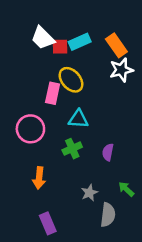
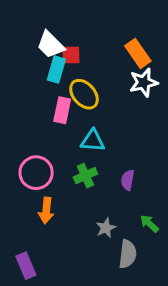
cyan rectangle: (80, 42) -> (56, 69), moved, turned -50
pink circle: (30, 129) -> (36, 173), moved
purple rectangle: (48, 223) -> (26, 266), moved

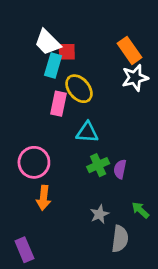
green cross: (85, 176) -> (98, 165), moved

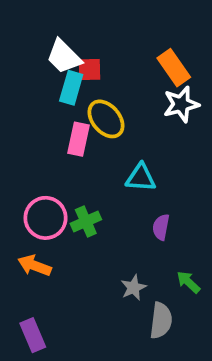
cyan triangle: (87, 132) -> (141, 178), moved
green cross: (98, 165) -> (86, 222), moved
orange arrow: (44, 198) -> (35, 266), moved, turned 105

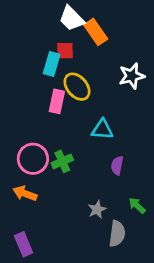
white trapezoid: (64, 57) -> (72, 19), moved
orange rectangle: (174, 68) -> (96, 32), moved

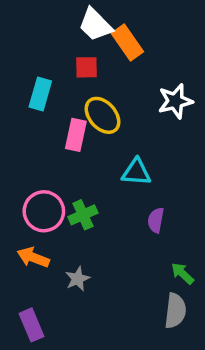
cyan rectangle: (52, 64) -> (40, 94), moved
gray star: (97, 210) -> (78, 279), moved
gray semicircle: (117, 234) -> (175, 311), moved

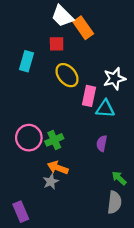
white star: (175, 101) -> (114, 79), moved
pink rectangle: (76, 135) -> (89, 96), moved
cyan triangle: (136, 172) -> (105, 109), moved
orange arrow: (33, 257) -> (58, 168), moved

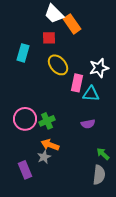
purple semicircle: (102, 143) -> (88, 124), turned -112
purple rectangle: (21, 212) -> (25, 170), moved

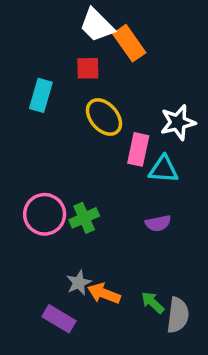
orange arrow: (50, 145) -> (104, 294), moved
green arrow: (103, 154) -> (153, 303), moved
purple rectangle: (25, 170) -> (59, 319), moved, turned -36

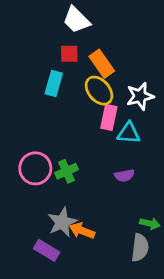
orange rectangle: (129, 43) -> (102, 64), moved
cyan rectangle: (41, 95) -> (54, 83), moved
yellow ellipse: (104, 117) -> (99, 91), moved
gray star: (79, 283) -> (62, 222), size x1.5
green arrow: (153, 303) -> (150, 224), moved, turned 150

